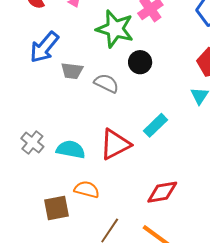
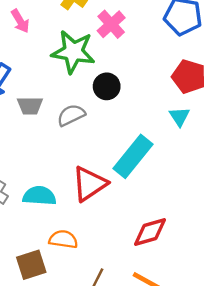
gray semicircle: (106, 83) -> (71, 115), turned -45
cyan rectangle: (155, 125) -> (133, 156), size x1.5

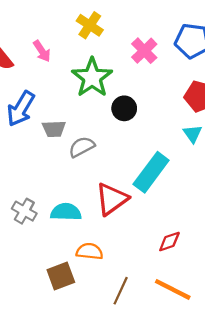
pink cross: (111, 24) -> (144, 51), moved
green star: (73, 52) -> (92, 78), turned 30
gray semicircle: (71, 115) -> (82, 147), moved
red diamond: (150, 232) -> (169, 242), size x0.7

